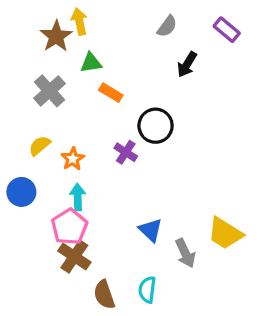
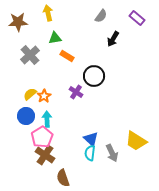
brown star: (56, 36) -> (18, 22), moved, turned 30
yellow semicircle: (40, 146) -> (30, 94), moved
blue circle: (21, 192) -> (26, 116), moved
cyan semicircle: (147, 290) -> (90, 153), moved

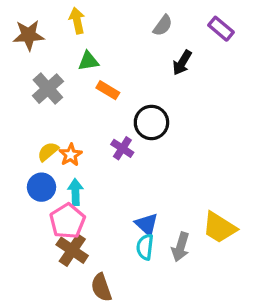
gray arrow: (112, 153) -> (181, 247), turned 42

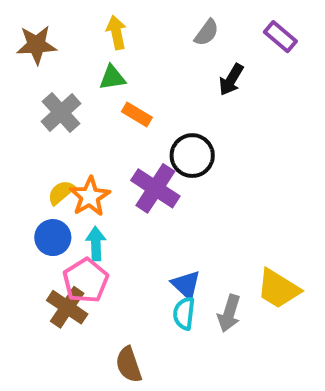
yellow arrow: (77, 21) -> (116, 33), moved
purple cross: (122, 148) -> (155, 188), size x1.6
orange star: (71, 155) -> (90, 197), size x1.4
brown cross: (72, 250) -> (67, 307), moved

